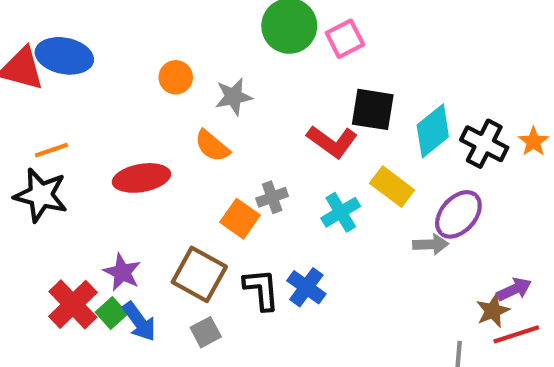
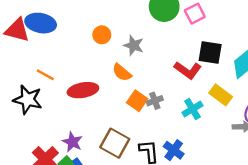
gray star: (234, 97) -> (134, 45), turned 30
orange line: (51, 150) -> (45, 75), moved, turned 48
orange square: (240, 219) -> (137, 101), moved

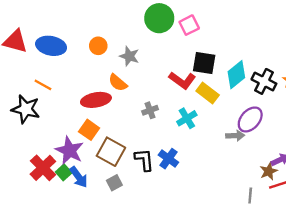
blue ellipse: (41, 23) -> (51, 46), moved
red ellipse: (83, 90) -> (96, 100), moved
yellow rectangle: (221, 95) -> (208, 93), moved
orange square: (137, 101) -> (89, 130), moved
purple star: (72, 142) -> (69, 151), size x1.4

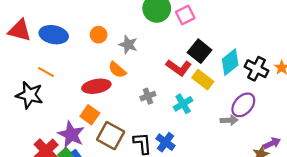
black square: (204, 63) -> (199, 51), turned 30

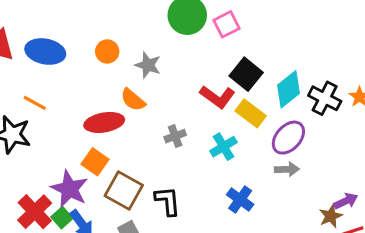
purple ellipse: (243, 105) -> (288, 138), moved
blue cross: (165, 142) -> (240, 200), moved

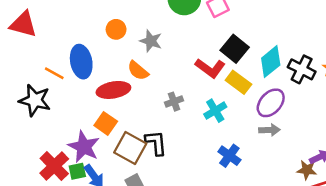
blue ellipse: (45, 52) -> (81, 62), moved, turned 68
black L-shape: (168, 201) -> (156, 143), moved
brown star: (331, 216) -> (307, 170), turned 30
green square: (62, 218) -> (77, 171), turned 30

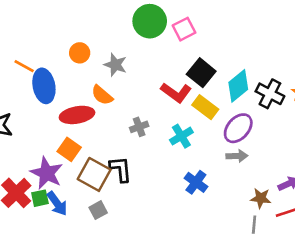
orange line: (54, 73) -> (24, 66), moved
brown star: (307, 170) -> (261, 198), moved

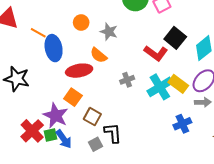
yellow rectangle: (205, 107) -> (178, 84), moved
cyan cross: (181, 136) -> (160, 87), size x1.4
black L-shape: (121, 169) -> (113, 133), moved
brown square: (94, 174) -> (92, 117), size x0.7
blue cross: (196, 182) -> (182, 124), moved, turned 30

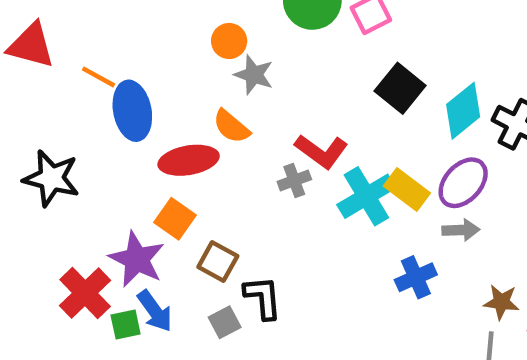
orange circle: (81, 23) -> (229, 41), moved
red L-shape: (156, 53) -> (321, 151), moved
green square: (50, 135) -> (126, 325), moved

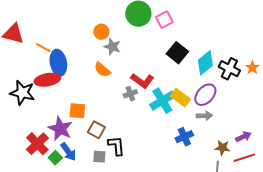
red ellipse: (189, 160) -> (47, 80), moved
orange square: (175, 219) -> (77, 111), turned -30
gray square: (225, 322) -> (99, 157), turned 32
green square: (126, 325) -> (55, 158), turned -32

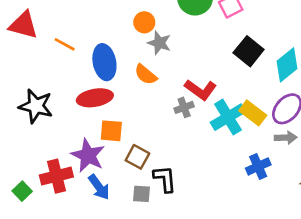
blue ellipse: (58, 63) -> (104, 62), moved
red ellipse: (47, 80) -> (95, 98), moved
red cross: (37, 144) -> (56, 176), turned 30
green square: (55, 158) -> (22, 191), moved

